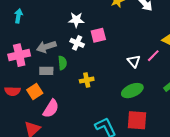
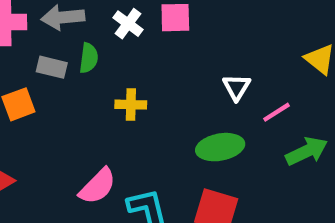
pink line: (153, 56) -> (277, 112), moved
pink semicircle: (51, 109) -> (98, 186), moved

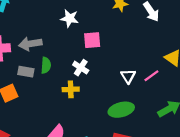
white cross: (128, 24) -> (81, 68), moved
pink line: (277, 112) -> (151, 76), moved

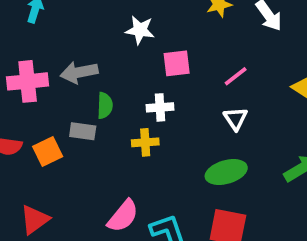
white cross: (81, 68) -> (160, 107), turned -35
gray rectangle: (26, 72) -> (83, 131), moved
pink line: (151, 76) -> (236, 76), moved

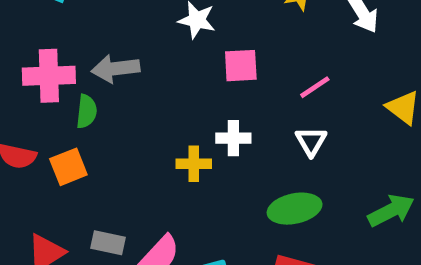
green semicircle: (105, 106) -> (87, 111), moved
white cross: (160, 107) -> (233, 138), moved
gray rectangle: (83, 131) -> (108, 243), moved

